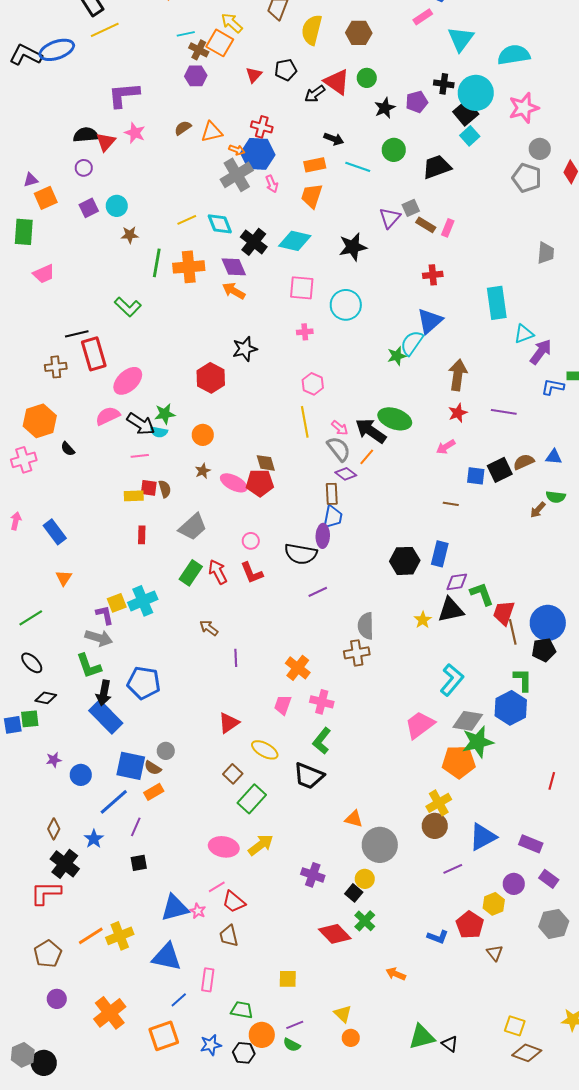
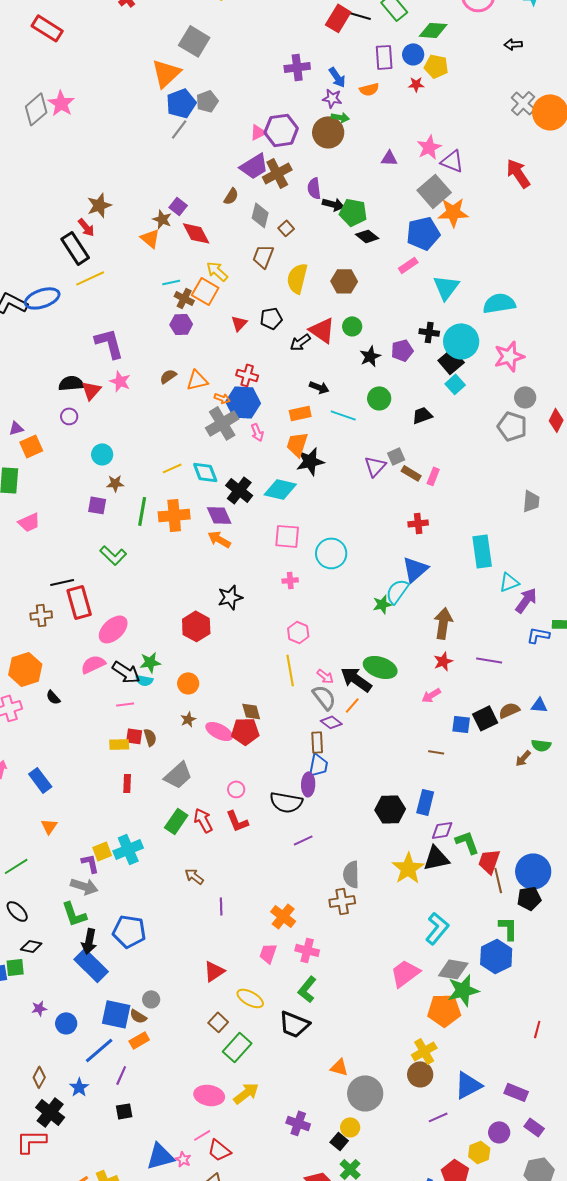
purple L-shape: (124, 95) -> (109, 343), turned 80
black trapezoid: (437, 167) -> (422, 415), size x0.7
purple square: (89, 208) -> (97, 505), moved, turned 36
black star: (353, 247) -> (310, 461), moved
yellow star: (423, 620) -> (408, 868), size x1.8

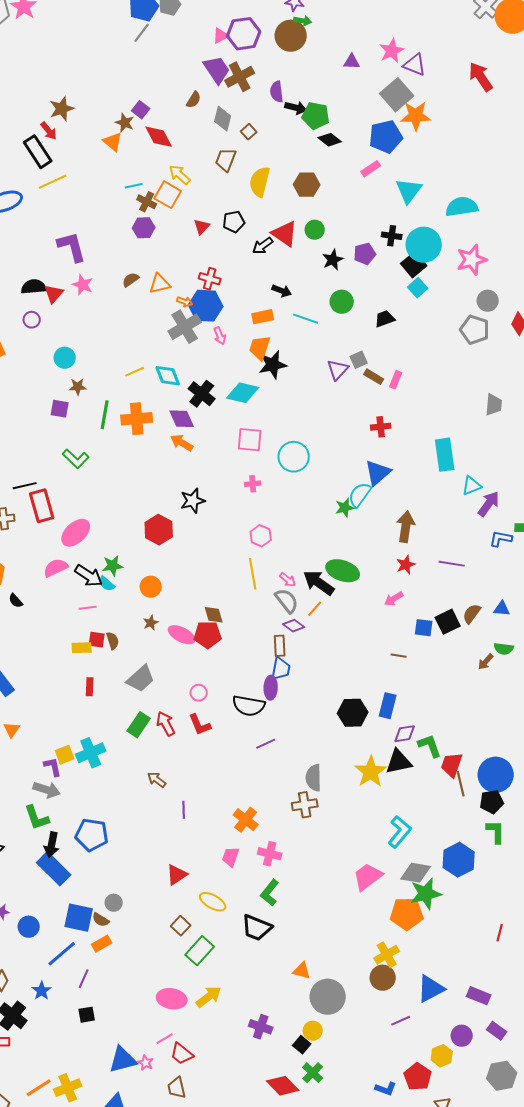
purple trapezoid: (254, 166) -> (217, 70), turned -92
cyan semicircle: (144, 680) -> (107, 584), turned 30
brown semicircle: (509, 710) -> (472, 614), turned -30
green L-shape: (508, 928) -> (496, 832), moved

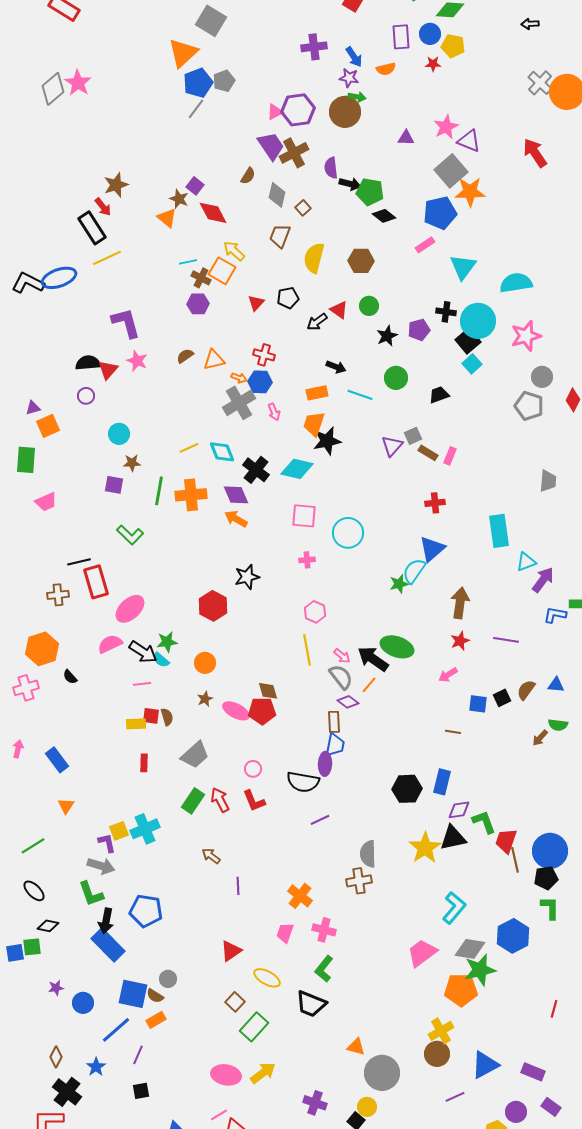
red triangle: (285, 234) -> (339, 310), size x0.7
blue hexagon: (206, 306) -> (260, 382), size x0.7
black square: (448, 622) -> (502, 698), size x0.7

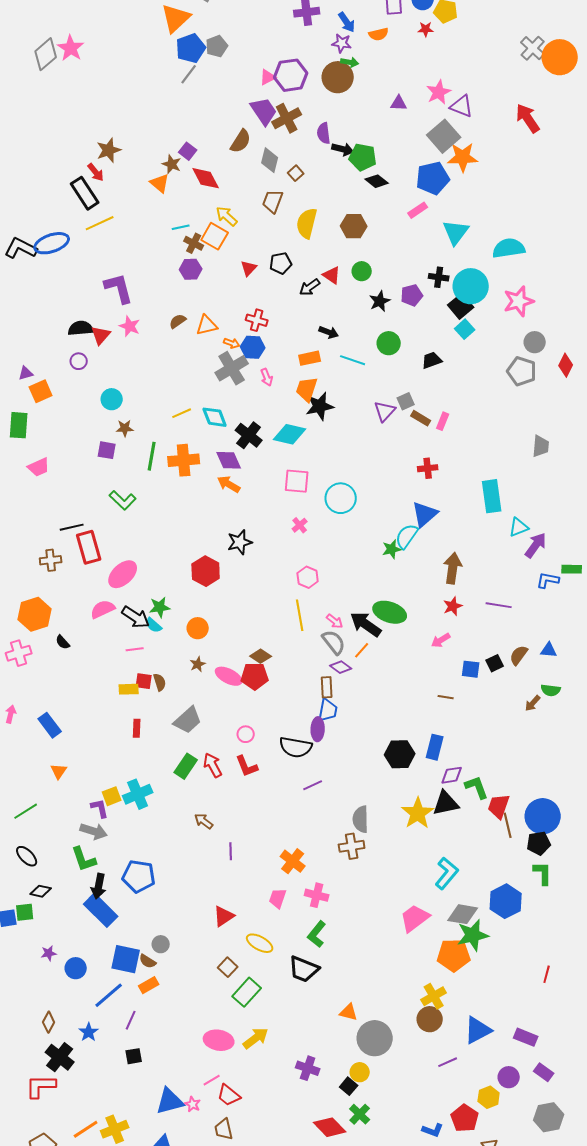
brown semicircle: (248, 176) -> (241, 141), size x1.4
pink cross: (307, 560) -> (300, 525), turned -35
brown diamond: (268, 691) -> (261, 656), turned -40

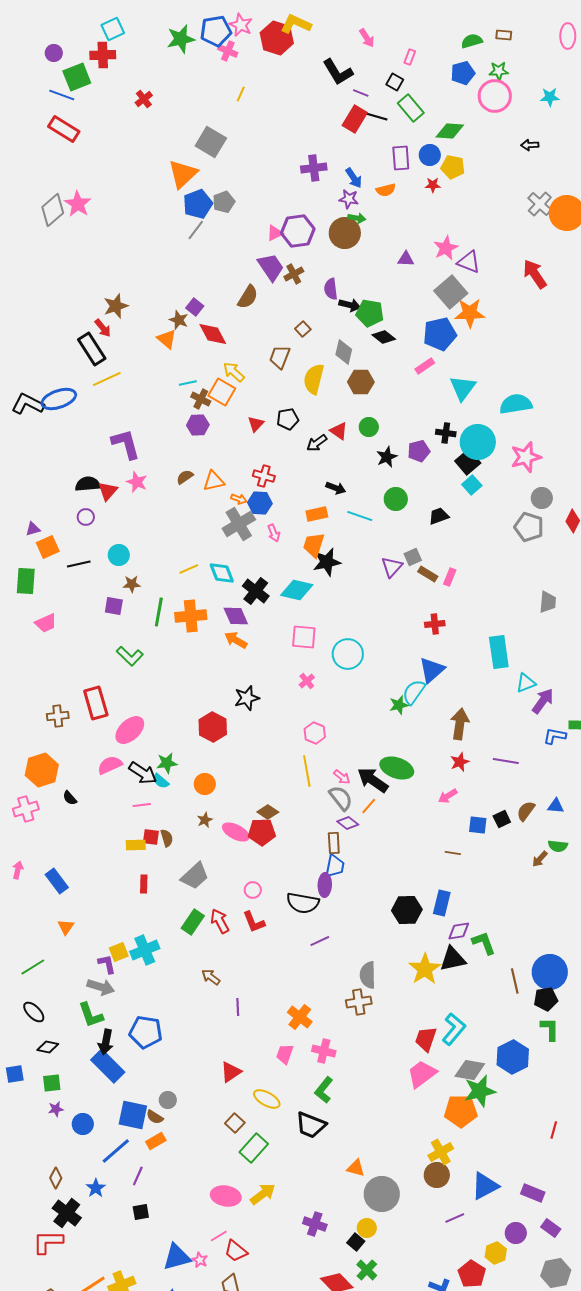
brown cross: (287, 118) -> (294, 274), size x0.7
gray diamond: (270, 160) -> (344, 352), moved
black line: (72, 527) -> (79, 564), moved
red trapezoid: (499, 806) -> (426, 1039), moved
green square: (25, 912) -> (52, 1083), moved

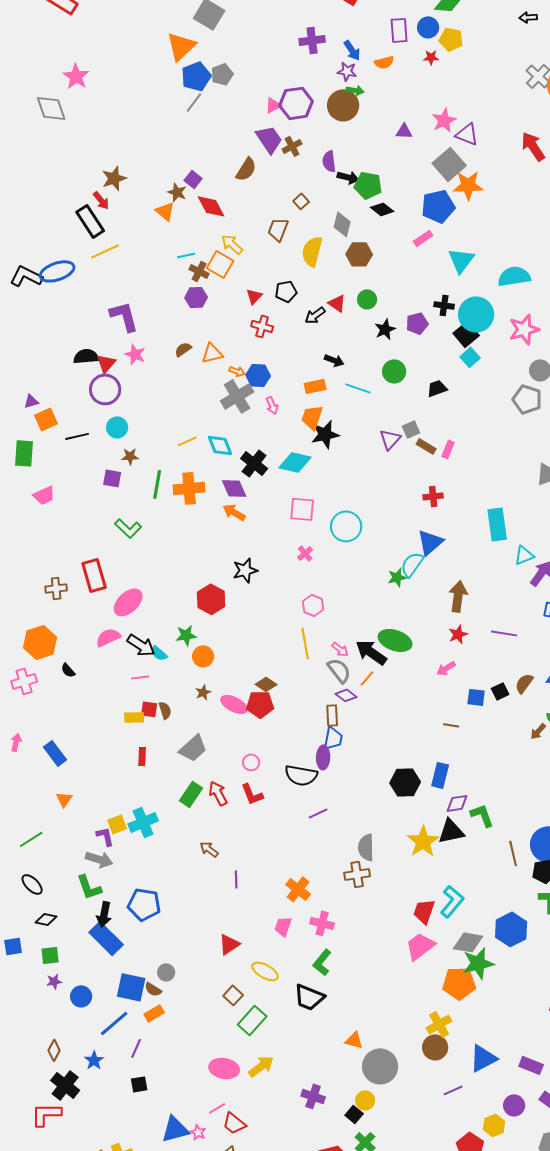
gray diamond: (53, 210) -> (51, 108), moved, turned -68
red cross: (264, 476) -> (262, 326), moved
purple circle: (86, 517) -> (105, 389), moved, size x1.8
green star: (167, 763) -> (186, 635), moved

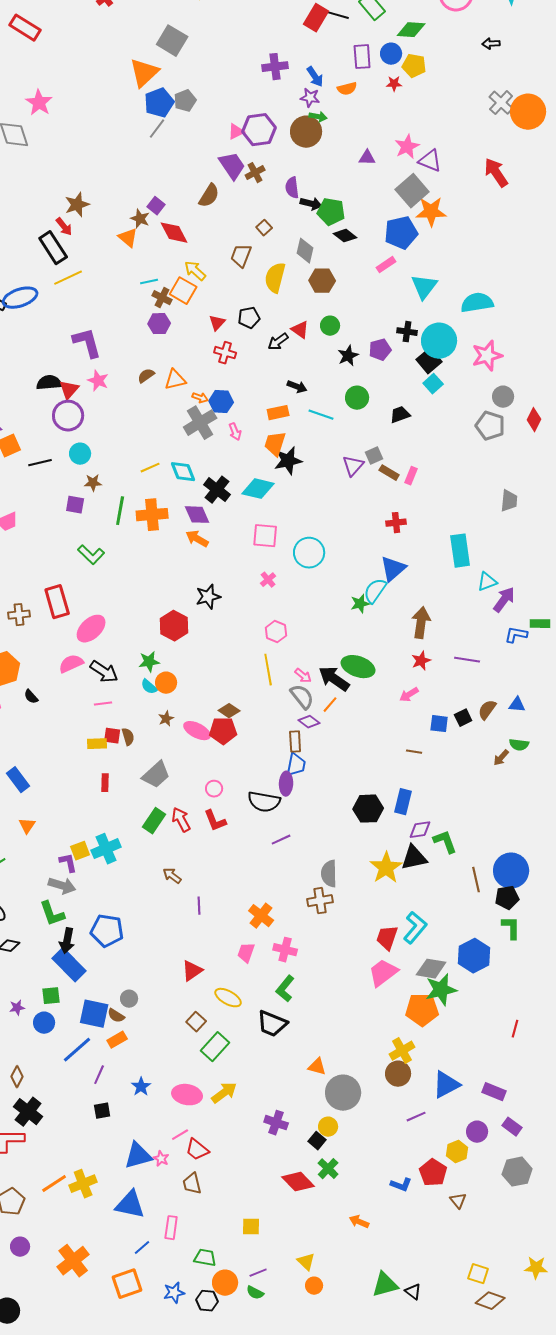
cyan semicircle: (159, 653) -> (149, 687), moved
green square: (50, 955) -> (51, 996), moved
blue star: (94, 1060) -> (141, 1087), moved

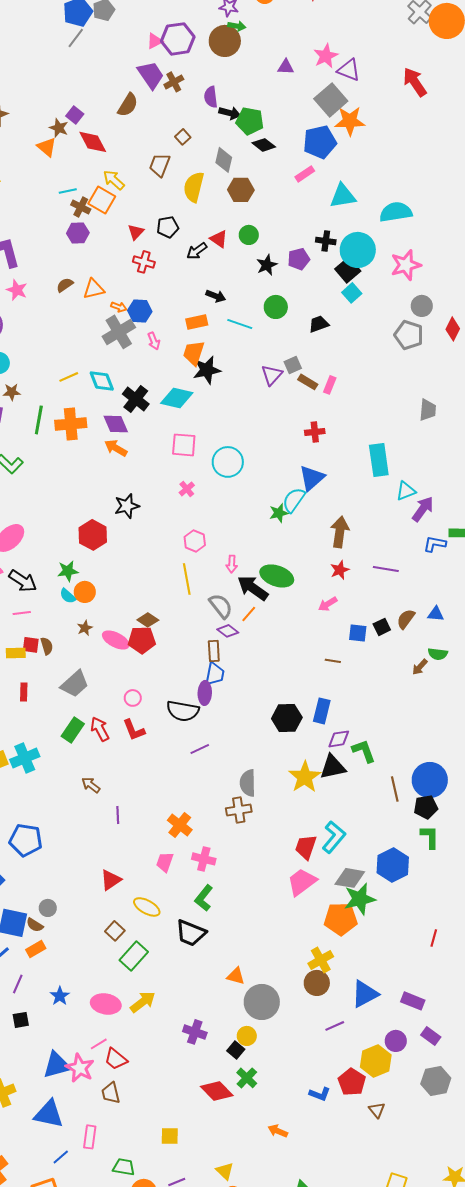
cyan triangle: (424, 287) -> (343, 196), turned 44
pink arrow: (303, 676) -> (232, 564), moved, turned 54
yellow hexagon: (457, 1152) -> (376, 1061), size x1.4
pink star: (161, 1159) -> (80, 1068), size x1.8

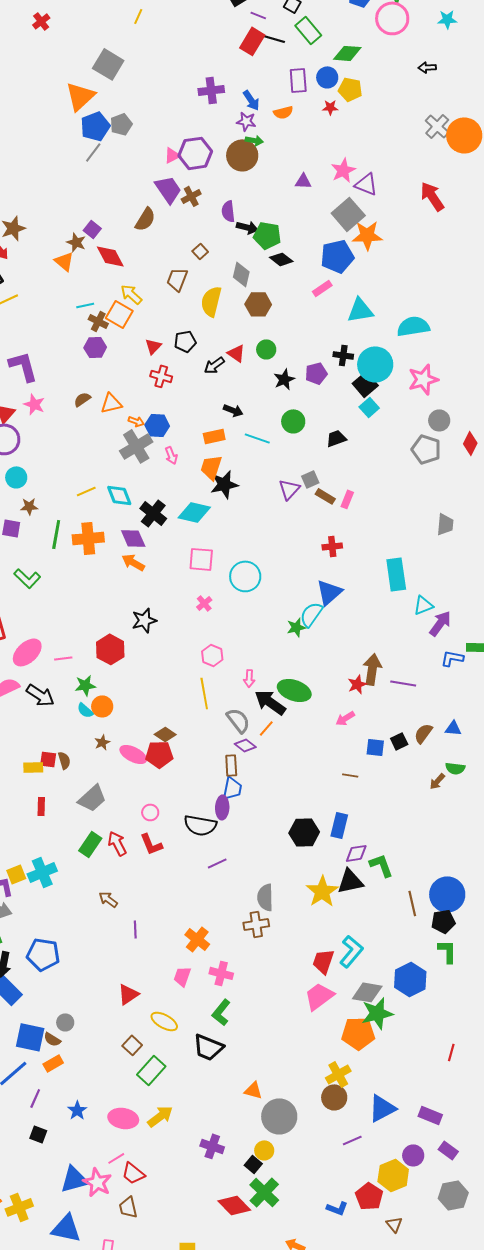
brown arrow: (340, 532) -> (372, 669), moved
pink line: (22, 613) -> (63, 658), moved
black square: (21, 1020) -> (38, 1134), turned 30
green cross: (247, 1078) -> (264, 1192), size x1.4

